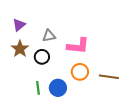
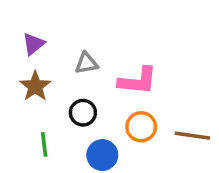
black circle: (42, 57) -> (83, 113), moved
green line: (38, 88) -> (44, 144), moved

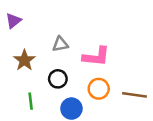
purple triangle: (33, 44) -> (13, 21), moved

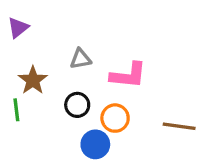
orange circle: (99, 89) -> (115, 118), moved
green line: (31, 101) -> (16, 110), moved

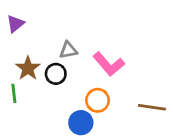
pink L-shape: (128, 75) -> (109, 64), turned 44
black circle: (77, 105) -> (56, 74), moved

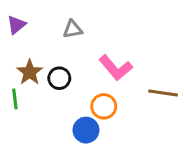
gray triangle: (68, 50) -> (73, 29), moved
brown line: (152, 107) -> (163, 93), moved

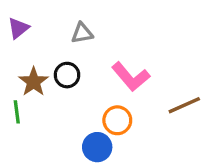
black circle: (59, 78) -> (67, 75), moved
brown line: (163, 93) -> (184, 105), turned -32

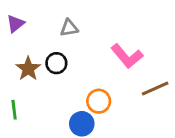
pink L-shape: (131, 77) -> (127, 56), moved
green line: (17, 112) -> (14, 110), moved

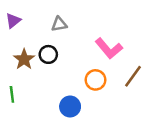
brown line: (155, 89) -> (133, 76), turned -30
orange circle: (99, 101) -> (95, 80), moved

